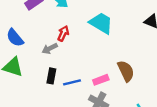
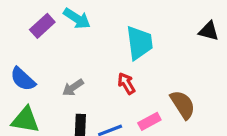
cyan trapezoid: (101, 23) -> (139, 43), turned 60
red arrow: (63, 33) -> (126, 83), moved, turned -48

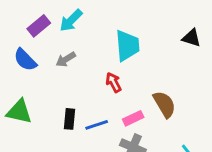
cyan arrow: (77, 18) -> (71, 21), turned 100
blue semicircle: (23, 79) -> (25, 60), moved
gray arrow: (73, 88) -> (66, 59), moved

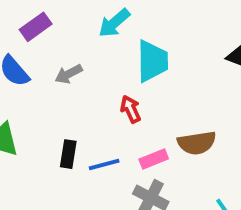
cyan arrow: (71, 21) -> (114, 23), moved
brown semicircle: (164, 104) -> (197, 143), turned 108

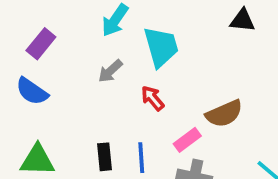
gray arrow: (69, 74) -> (110, 71), moved
blue line: (104, 164) -> (141, 158), turned -64

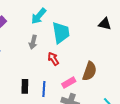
gray arrow: (110, 71) -> (33, 42), turned -40
brown semicircle: (224, 114) -> (90, 71), turned -54

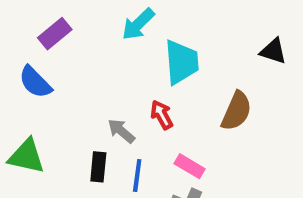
gray arrow: (33, 42) -> (121, 131), moved, turned 112
brown semicircle: (90, 71) -> (236, 111), moved
pink rectangle: (69, 83) -> (190, 166), turned 56

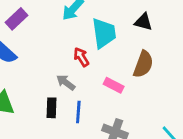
black triangle: (273, 51) -> (143, 22), moved
red arrow: (162, 115) -> (81, 57), moved
pink rectangle: (190, 166) -> (114, 85), moved

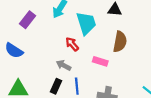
purple rectangle: (16, 19) -> (27, 20), moved
black rectangle: (52, 108) -> (56, 86), turned 32

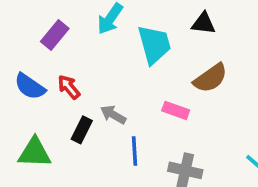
brown semicircle: (120, 42) -> (211, 78), turned 42
red arrow: (72, 44) -> (69, 87), moved
black rectangle: (56, 86) -> (82, 130), moved

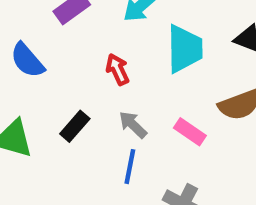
red arrow: (69, 87) -> (118, 69), moved
gray arrow: (113, 115) -> (133, 125), moved

